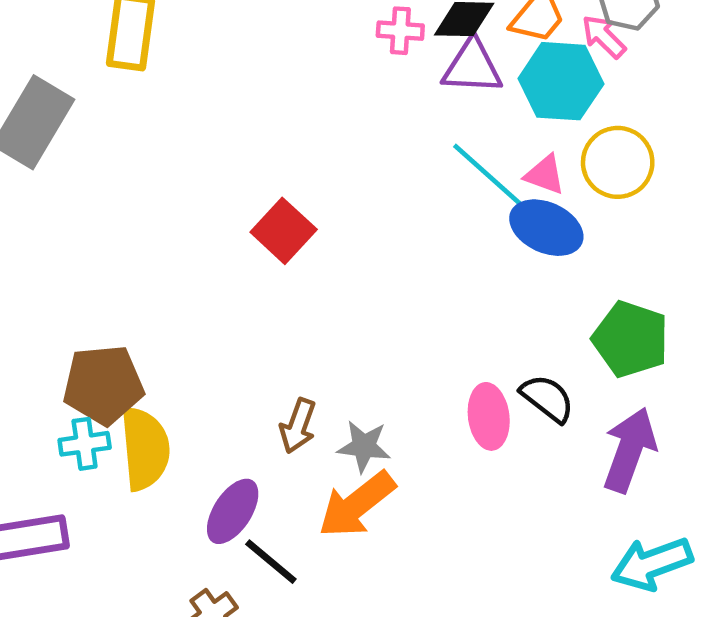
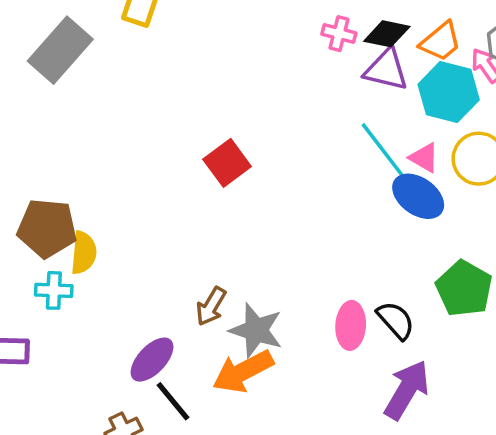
brown pentagon: (103, 385) -> (47, 228), moved
gray star: (364, 446) -> (256, 330), size x1.4
yellow semicircle: (145, 449) -> (84, 253), moved, size x0.7
purple arrow: (630, 450) -> (407, 390), moved

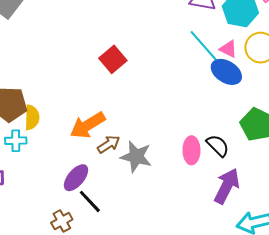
brown arrow: (211, 306) -> (109, 144), turned -150
orange arrow: (243, 371) -> (88, 125), moved

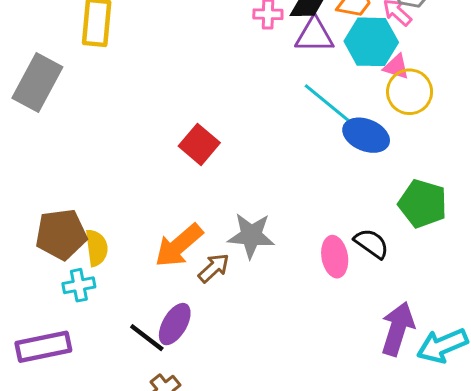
pink triangle: (228, 49) -> (396, 67), moved
gray star: (136, 157) -> (251, 236), moved
purple arrow: (227, 186) -> (398, 329), moved
black line: (90, 201) -> (147, 338), moved

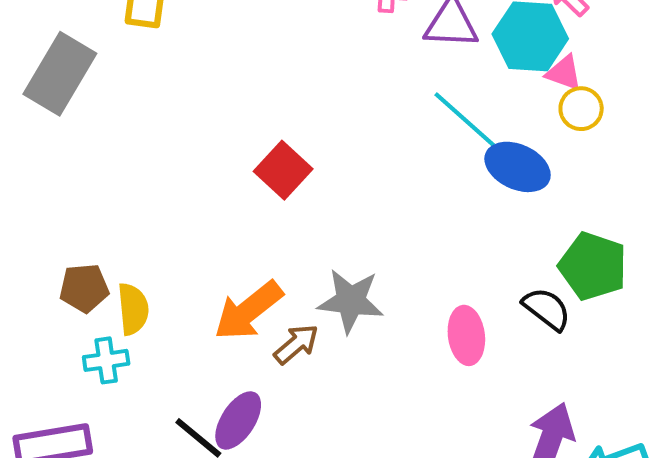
yellow circle: (410, 92) -> (581, 109), size x0.7
brown pentagon: (61, 234) -> (84, 288), size x0.7
black semicircle: (371, 243) -> (547, 309), moved

